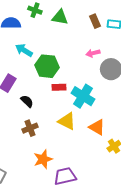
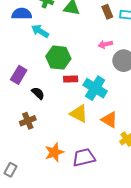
cyan arrow: (24, 50) -> (40, 31), moved
brown cross: (30, 128) -> (28, 121), moved
purple trapezoid: (65, 176) -> (84, 157), moved

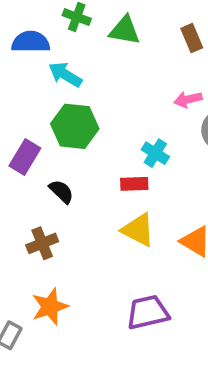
green hexagon: (58, 58) -> (75, 126), moved
red rectangle: (71, 79) -> (134, 184), moved
cyan cross: (95, 88) -> (155, 153), moved, size x0.6
orange star: (54, 152) -> (50, 307), moved

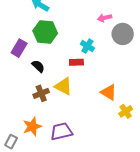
yellow triangle: (138, 230) -> (63, 86), moved
brown cross: (42, 243) -> (41, 93), moved
purple trapezoid: (148, 312) -> (61, 132), moved

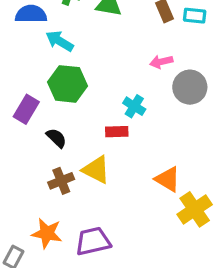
yellow cross: (126, 111) -> (195, 209), size x1.5
orange star: (32, 126) -> (47, 233), turned 30

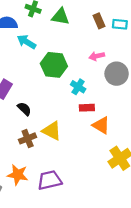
green hexagon: (68, 84) -> (54, 65), moved
red rectangle: (117, 132) -> (87, 108), moved
orange triangle: (168, 179) -> (101, 125), moved

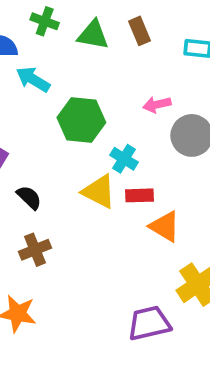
brown rectangle: (99, 21) -> (139, 31), moved
yellow triangle: (52, 131) -> (99, 192), moved
purple trapezoid: (50, 180) -> (149, 323), moved

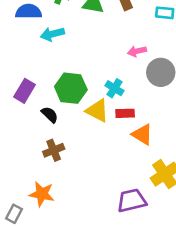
cyan arrow: (33, 79) -> (52, 34), turned -45
green hexagon: (81, 120) -> (71, 88), moved

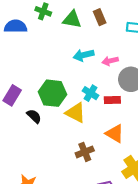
cyan arrow: (52, 34) -> (84, 55), moved
red rectangle: (125, 113) -> (112, 100), moved
brown cross: (54, 150) -> (85, 152), moved

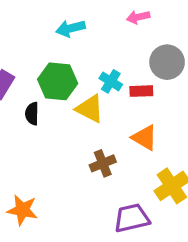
cyan arrow: (84, 55) -> (71, 28), moved
pink arrow: (110, 61) -> (138, 17), moved
black semicircle: (34, 116) -> (32, 114), turned -133

